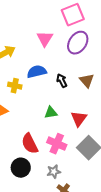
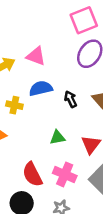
pink triangle: (45, 39) -> (36, 56), moved, turned -42

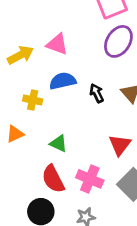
green triangle: (57, 137) -> (59, 144), moved, turned 35

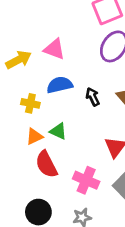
orange triangle: (15, 134) -> (34, 137), moved
green triangle: (59, 144) -> (58, 131), moved
red semicircle: (53, 179) -> (46, 164), moved

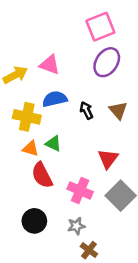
yellow cross: (30, 103) -> (27, 117), size x1.5
orange triangle: (34, 137) -> (31, 149), turned 42

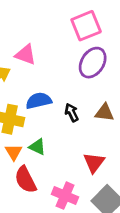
pink triangle: (50, 65) -> (26, 55), moved
brown triangle: (118, 110) -> (105, 113), turned -42
orange triangle: (31, 149) -> (14, 152), turned 42

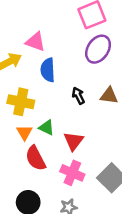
blue semicircle: (39, 101) -> (48, 70), moved, turned -80
red triangle: (94, 163) -> (74, 141), moved

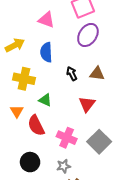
pink triangle: (36, 42) -> (46, 20), moved
orange triangle: (24, 132) -> (17, 111), moved
red triangle: (74, 141) -> (87, 104), moved

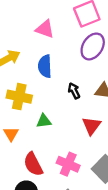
green triangle: (45, 100) -> (44, 121), turned -32
red semicircle: (36, 125) -> (33, 164), moved

